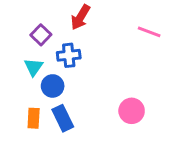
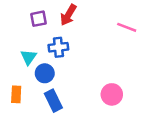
purple square: (41, 35) -> (39, 19), moved, turned 35
orange rectangle: (34, 118) -> (16, 94), moved

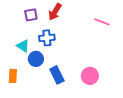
cyan triangle: (29, 57) -> (23, 46), turned -32
blue rectangle: (53, 101) -> (57, 75), moved

